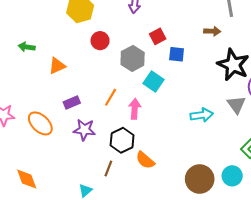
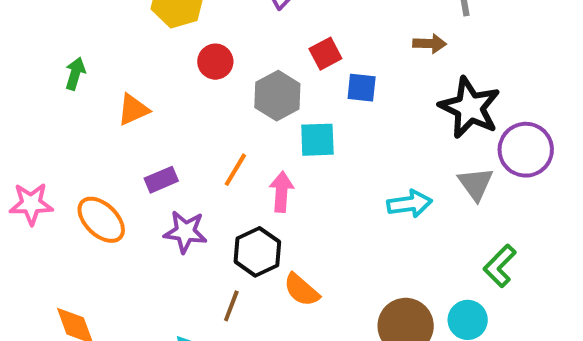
green arrow: (27, 47) -> (75, 74), turned 98
cyan square: (154, 82) -> (317, 140), turned -36

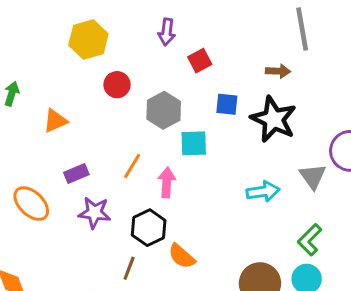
red square: (325, 54) -> (200, 61), moved
black star: (470, 108) -> (274, 119), moved
green L-shape: (500, 266) -> (310, 240), moved

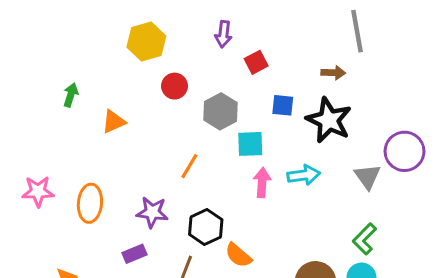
purple rectangle: (76, 173) -> (134, 254), moved
pink arrow: (167, 182) -> (262, 183), moved
cyan arrow: (263, 192) -> (304, 175), moved
orange ellipse: (31, 204) -> (90, 203), turned 51

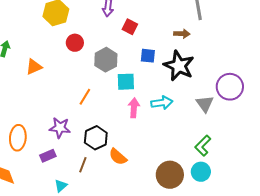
red square: (256, 62) -> (130, 27), turned -35
orange ellipse: (90, 203) -> (18, 138), moved

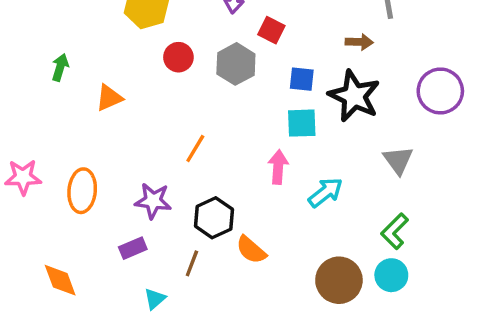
gray hexagon: (106, 60) -> (236, 64), moved
cyan square: (126, 82) -> (302, 123), moved
purple circle: (230, 87) -> (440, 91), moved
cyan arrow: (162, 103) -> (325, 192), moved, turned -30
orange ellipse: (18, 138) -> (82, 191), moved

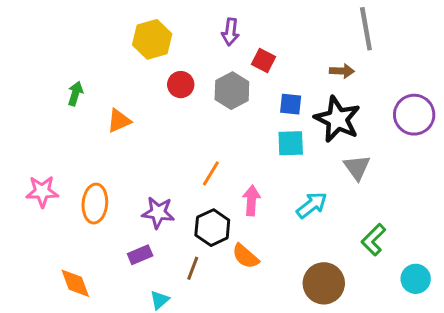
orange line: (195, 148) -> (211, 173), moved
gray triangle: (398, 160) -> (357, 167), moved
pink arrow: (278, 167) -> (252, 201), moved
cyan circle: (391, 275) -> (416, 279), moved

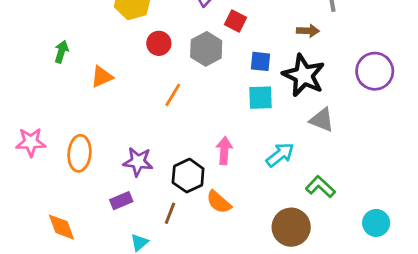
gray triangle: (357, 167) -> (322, 120), turned -32
orange line: (211, 173) -> (173, 95), moved
green L-shape: (373, 240) -> (320, 187), moved, turned 88

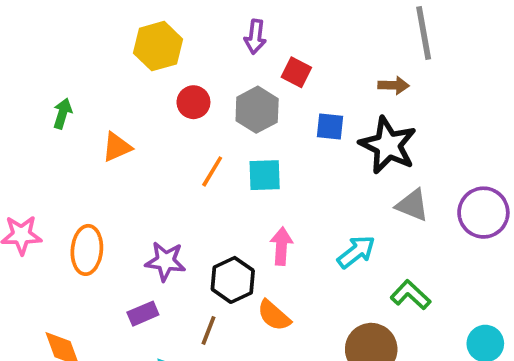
purple circle: (375, 71) -> (483, 213), moved
cyan square: (261, 98) -> (265, 175), moved

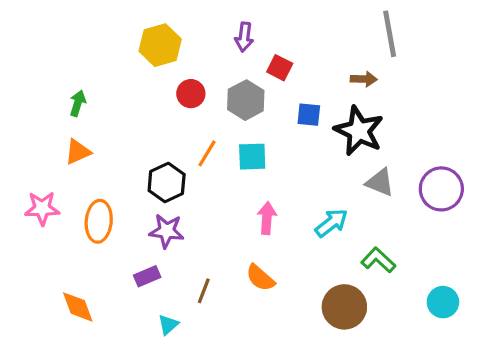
orange triangle: (117, 147) -> (78, 152), moved
black hexagon: (233, 280) -> (167, 182), moved

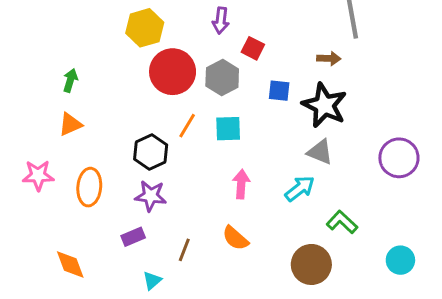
red circle: (191, 94) -> (173, 72), size x1.8
gray triangle: (380, 182) -> (320, 152), moved

